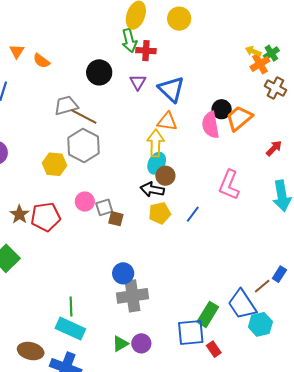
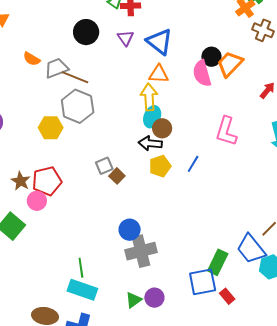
orange semicircle: (41, 61) -> (32, 59), moved
pink circle: (85, 202) -> (37, 201), moved
brown square: (116, 219) -> (117, 176), turned 35

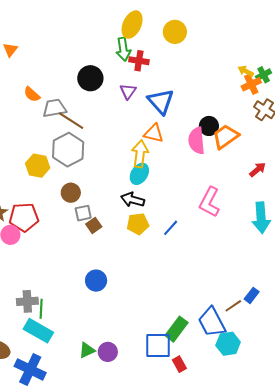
brown circle: (162, 128) -> (71, 193), moved
gray cross: (141, 251) -> (27, 301), moved, size x0.7

